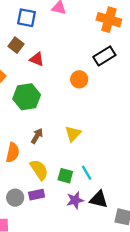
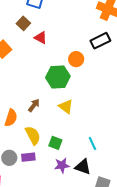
green hexagon: (27, 97) -> (58, 77), moved
yellow triangle: (73, 134) -> (66, 107), turned -42
cyan line: (87, 173) -> (92, 143), moved

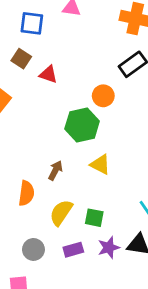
yellow semicircle: (33, 135) -> (61, 213), turned -108
purple rectangle: (28, 157) -> (73, 250), moved

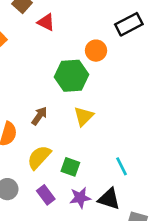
yellow triangle: (100, 164) -> (84, 116), turned 40
purple rectangle: (73, 250) -> (46, 195), turned 60

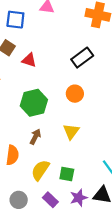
black rectangle: (129, 24) -> (82, 58), moved
orange circle: (96, 51) -> (75, 94), moved
green hexagon: (71, 76) -> (34, 103), moved

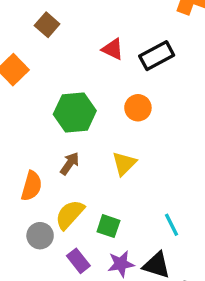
red triangle: (29, 60) -> (113, 49), moved
gray circle: (19, 200) -> (40, 236), moved

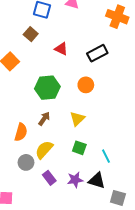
red triangle: (113, 49) -> (61, 49), moved
green square: (108, 226) -> (79, 148), moved

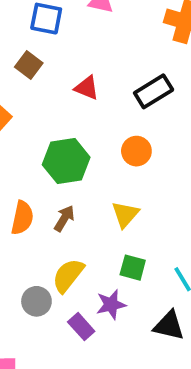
orange semicircle: (21, 132) -> (22, 218), moved
purple star: (75, 180) -> (111, 305), moved

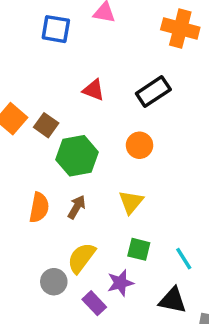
brown square: (29, 65) -> (46, 125), moved

